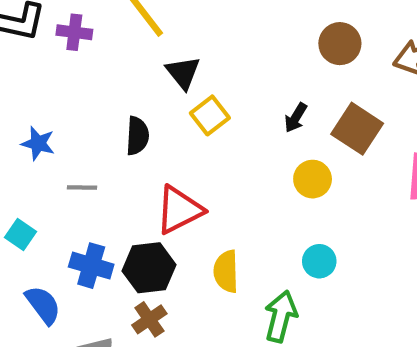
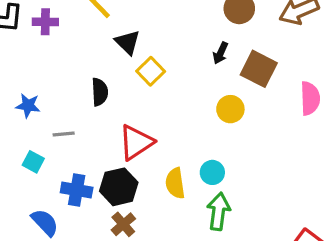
black arrow: (296, 118) -> (221, 53), moved
cyan square: (20, 234) -> (33, 162), moved
cyan circle: (319, 261) -> (212, 172), moved

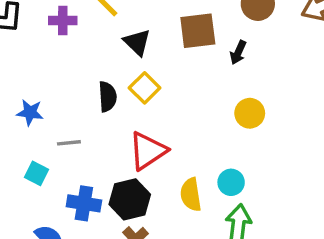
purple cross: (45, 22) -> (63, 21), moved
brown square: (259, 69) -> (198, 31), moved, turned -33
yellow square: (151, 71) -> (145, 88), moved

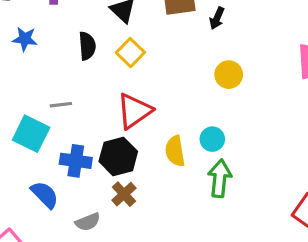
black semicircle: (108, 97) -> (87, 46), moved
blue star: (30, 112) -> (25, 39), moved
cyan square: (36, 173) -> (31, 134), size x1.6

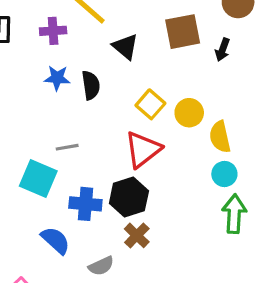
blue star: (25, 39) -> (57, 78), moved
yellow square: (130, 53) -> (150, 104), moved
yellow circle: (229, 75) -> (189, 113), moved
yellow semicircle: (175, 151) -> (220, 137), moved

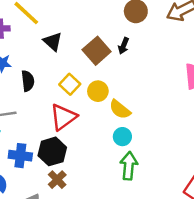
brown square: (183, 32) -> (97, 51), moved, turned -32
black semicircle: (91, 85) -> (28, 81), moved
yellow semicircle: (220, 137) -> (120, 109), turned -40

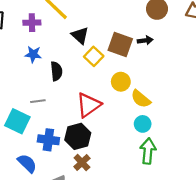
black arrow: (124, 46) -> (145, 40), turned -120
brown square: (97, 51) -> (120, 44), turned -30
yellow square: (70, 84) -> (94, 56), moved

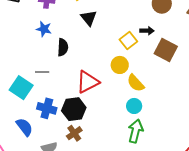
brown square: (120, 44) -> (166, 50), moved
yellow square: (94, 56) -> (128, 40), moved

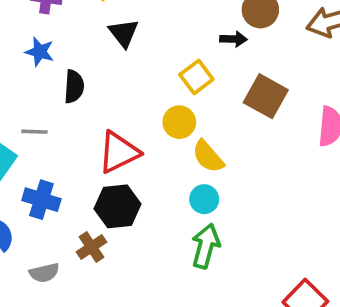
black arrow: (147, 31) -> (233, 39), moved
black hexagon: (74, 109) -> (118, 206), moved

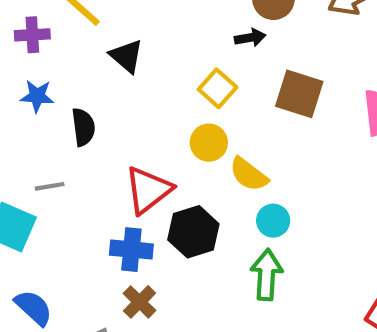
cyan circle: (204, 199) -> (273, 221), moved
blue cross: (41, 200) -> (131, 250), moved
black hexagon: (118, 206) -> (193, 232), moved

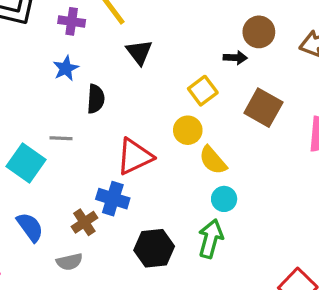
blue star: (37, 96) -> (66, 68), turned 30
black hexagon: (193, 232) -> (154, 248), moved
brown cross: (140, 302) -> (84, 222), moved

